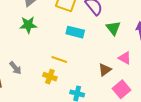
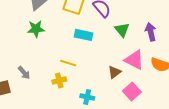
pink triangle: (125, 58) -> (134, 60), size x1.5
yellow cross: (50, 77) -> (59, 81), turned -32

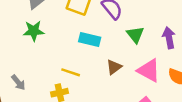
brown triangle: (114, 72) -> (114, 67), moved

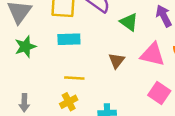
cyan rectangle: (90, 40) -> (69, 39), moved
gray arrow: (18, 82) -> (24, 103), turned 56

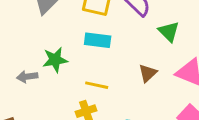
green star: (25, 47) -> (55, 60), moved
gray arrow: (24, 103) -> (27, 77), moved, turned 72

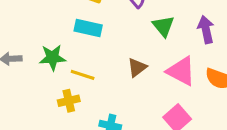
green star: (55, 60) -> (52, 58), moved

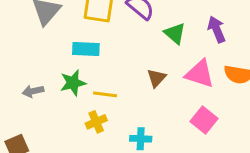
cyan rectangle: (88, 28) -> (86, 49), moved

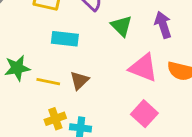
cyan rectangle: (86, 49) -> (65, 39), moved
brown triangle: (157, 78) -> (79, 80), moved
yellow cross: (96, 122) -> (55, 119), moved

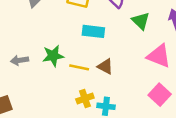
brown triangle: (79, 80) -> (105, 66), turned -49

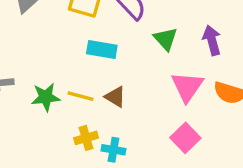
green star: (53, 56) -> (46, 97), moved
pink triangle: (159, 56) -> (187, 87), turned 40

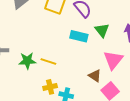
cyan rectangle: (102, 50) -> (79, 36), moved
brown triangle: (115, 97) -> (95, 76), moved

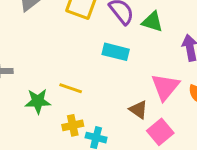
green triangle: (102, 30) -> (152, 22), moved, turned -35
green star: (27, 61) -> (38, 101), moved

